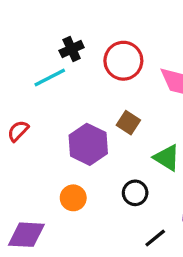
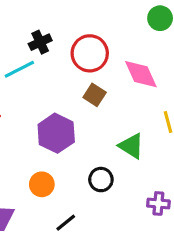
brown square: (128, 123) -> (95, 95), moved
black line: (155, 238) -> (66, 223), moved

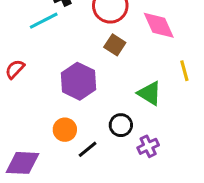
purple cross: (158, 203) -> (148, 146), moved, turned -30
black line: (66, 223) -> (88, 149), moved

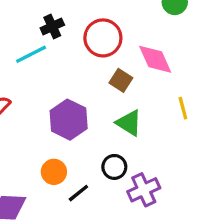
brown square: (115, 45) -> (121, 80), moved
green triangle: (150, 93) -> (129, 123), moved
purple cross: (148, 146) -> (144, 190), size x1.4

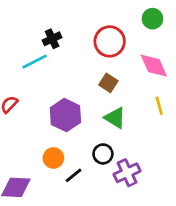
red circle: (103, 38) -> (110, 41), moved
pink diamond: (155, 59) -> (154, 66), moved

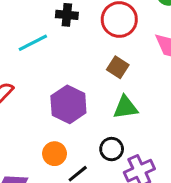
black cross: (52, 39) -> (67, 15), moved, turned 30
green triangle: (115, 118) -> (125, 107), turned -40

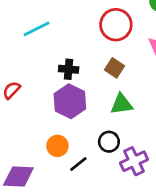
black cross: (67, 15) -> (69, 69), moved
cyan line: (33, 43) -> (37, 29), moved

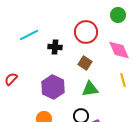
black cross: (69, 69) -> (55, 47), moved

